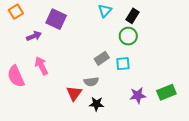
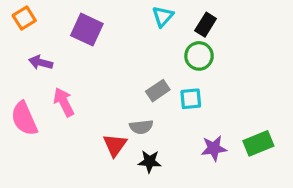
purple arrow: (34, 36) -> (41, 63), moved, turned -144

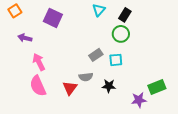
pink semicircle: (24, 119) -> (38, 86), moved
purple star: (214, 148) -> (139, 100), moved
black star: (150, 161) -> (109, 86), moved

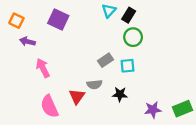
orange square: (15, 11) -> (16, 21), moved, turned -32
black rectangle: (125, 15) -> (129, 15), moved
pink semicircle: (38, 86) -> (49, 106), moved
green rectangle: (157, 87) -> (183, 109), moved

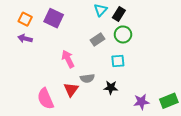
orange square: (16, 21) -> (25, 19), moved
gray rectangle: (106, 60) -> (97, 40), moved
pink arrow: (43, 68) -> (68, 59), moved

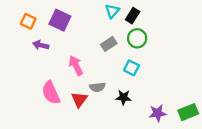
purple arrow: (25, 39) -> (41, 45), moved
cyan square: (118, 61) -> (131, 68), turned 32
pink semicircle: (45, 99) -> (51, 93), moved

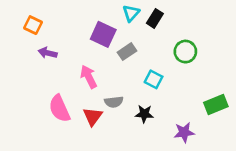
purple square: (60, 20) -> (103, 34), moved
green circle: (137, 38) -> (185, 52), moved
green rectangle: (188, 112) -> (216, 105), moved

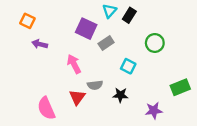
pink semicircle: (59, 109) -> (46, 108), moved

